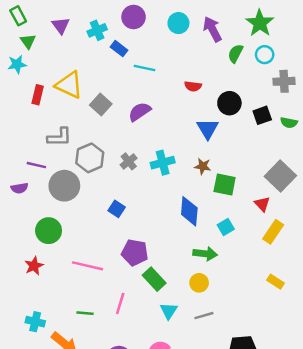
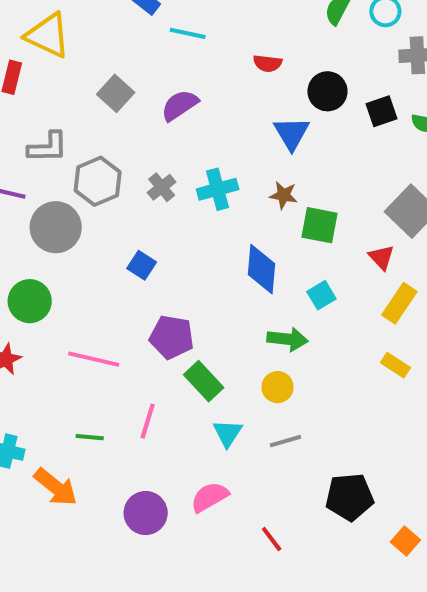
yellow triangle: (69, 85) -> (48, 35), moved
yellow rectangle: (276, 282) -> (395, 365), moved

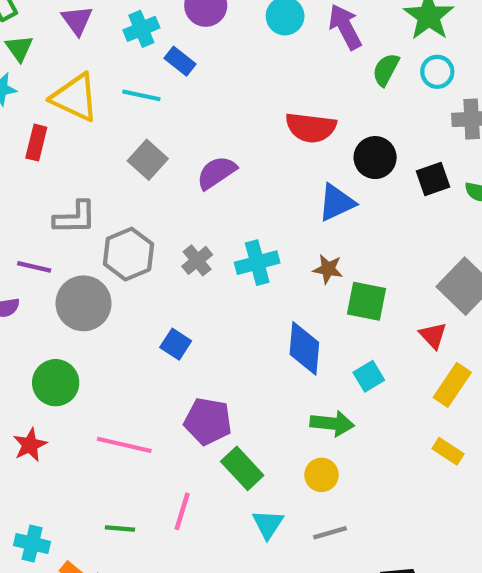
cyan line: (188, 33) -> (141, 95), moved
red semicircle: (268, 63) -> (311, 128), size x1.6
blue triangle: (292, 133) -> (336, 203), turned 36

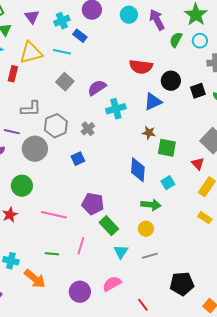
yellow triangle: (75, 98) -> (31, 53), turned -40
cyan cross: (257, 263) -> (116, 109), moved
blue square: (176, 344) -> (78, 159), moved, turned 32

